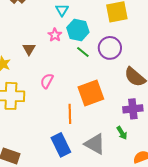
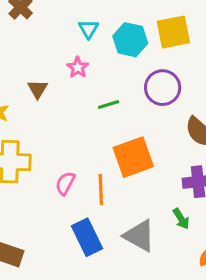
cyan hexagon: (78, 30) -> (130, 40), moved
green line: (83, 52) -> (109, 105), moved, turned -56
pink semicircle: (47, 81) -> (65, 183), moved

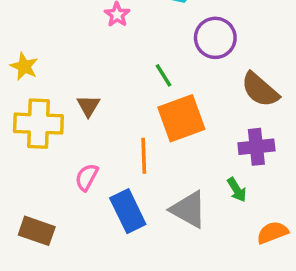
brown triangle: (38, 89) -> (88, 106), moved
green line: (109, 105) -> (163, 75), moved, turned 75
pink semicircle: (65, 183) -> (87, 177), moved

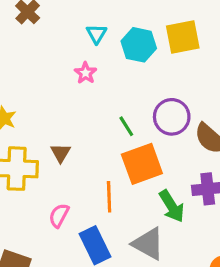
purple circle: (215, 38) -> (172, 117), moved
green arrow: (237, 190) -> (172, 206), moved, size x1.5

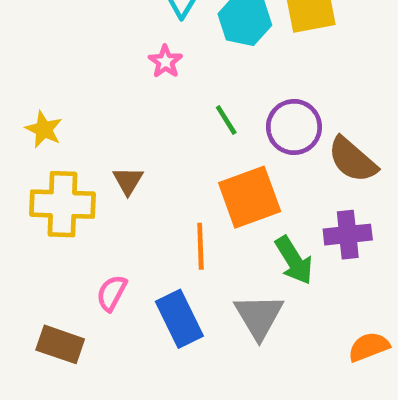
green line: (126, 126) -> (226, 120), moved
pink semicircle: (59, 216) -> (112, 293), moved
gray triangle: (148, 244) -> (259, 316), turned 30

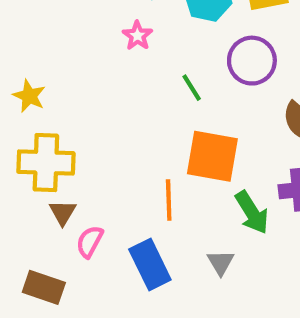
purple circle: (294, 127) -> (252, 61), moved
brown triangle: (128, 181) -> (63, 212), moved
orange square: (250, 197) -> (212, 156), turned 30
gray triangle: (259, 316) -> (221, 262), size x0.6

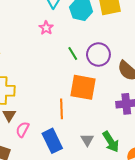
purple circle: (252, 61) -> (98, 55), moved
green arrow: (252, 212) -> (111, 142), moved

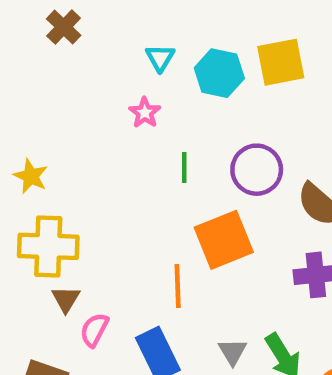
green line: (73, 53) -> (184, 167), moved, turned 32
orange square: (83, 87) -> (224, 240), turned -32

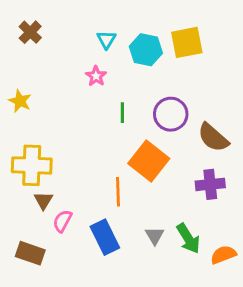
brown cross: (64, 27) -> (30, 32), moved
yellow star: (31, 176) -> (20, 101), moved
orange square: (224, 240) -> (149, 161), turned -30

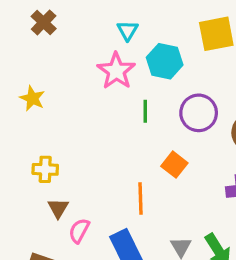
cyan hexagon: (146, 50) -> (165, 61), moved
pink star: (96, 76) -> (116, 71), size x1.6
orange square: (149, 161) -> (174, 165), size x0.6
yellow cross: (32, 165) -> (45, 169), size x0.6

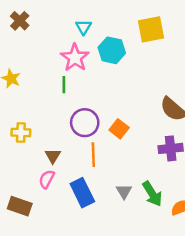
green line: (145, 111) -> (64, 85), moved
purple circle: (199, 113) -> (85, 123), moved
brown triangle: (58, 208) -> (53, 156), moved

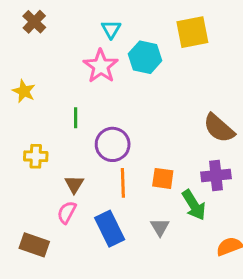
green line: (64, 85) -> (76, 118), moved
orange square: (119, 129) -> (163, 178), moved, turned -30
green arrow: (152, 194) -> (194, 205), moved

